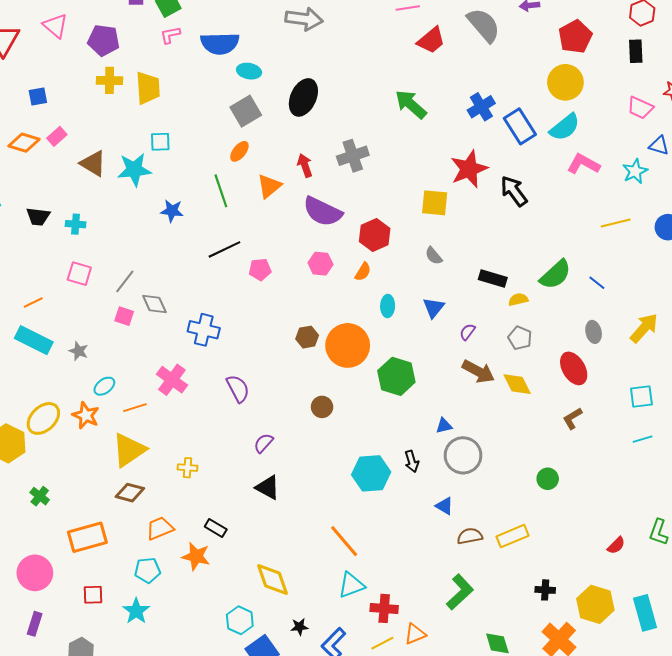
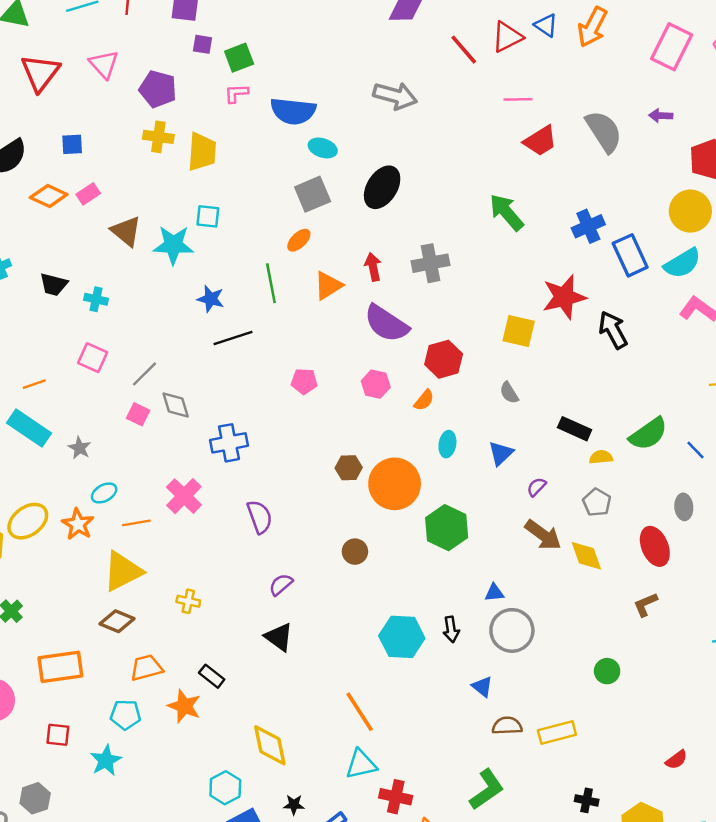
black line: (224, 249) -> (233, 338), moved
blue cross: (204, 330) -> (229, 443), turned -32

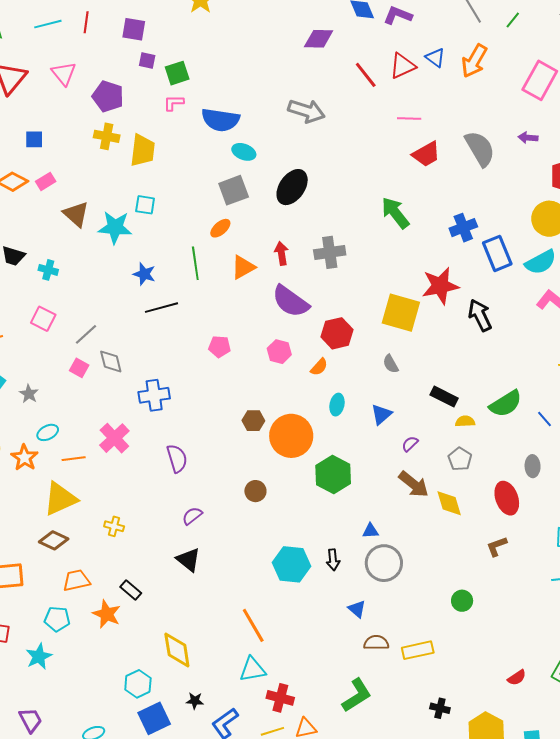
yellow square: (519, 331) -> (401, 313), size x1.4

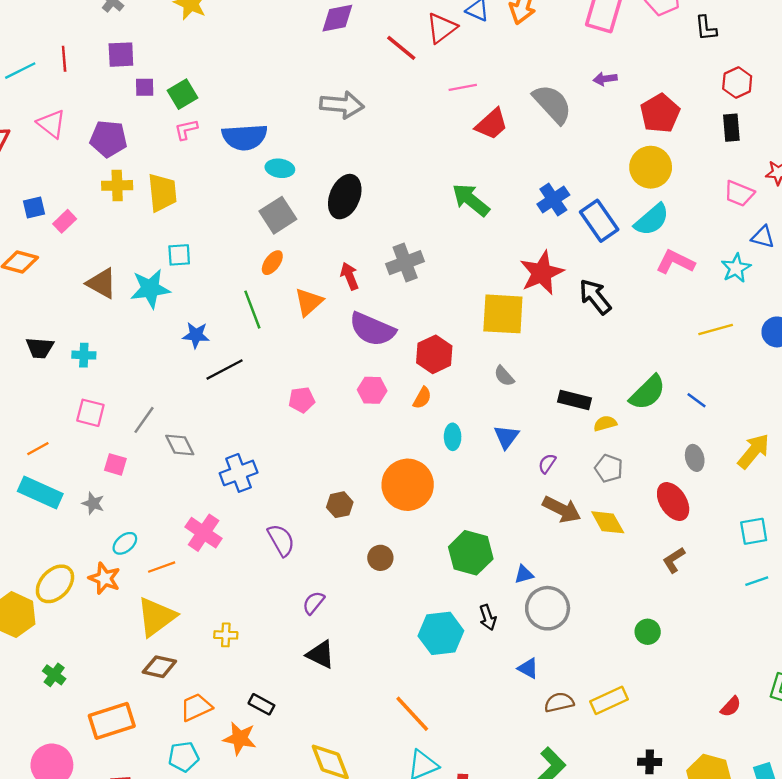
pink rectangle: (46, 181) -> (65, 221), moved
pink square: (79, 368) -> (115, 464), moved
brown hexagon: (253, 421) -> (340, 505), moved
green hexagon: (333, 475) -> (471, 553), moved

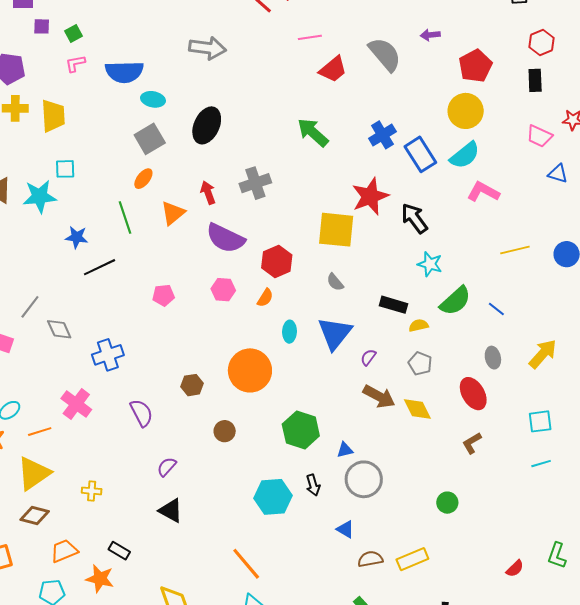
green square: (183, 94) -> (73, 34), size x0.7
cyan star: (736, 268) -> (430, 264), moved, turned -30
blue triangle: (506, 437) -> (335, 333), size x1.6

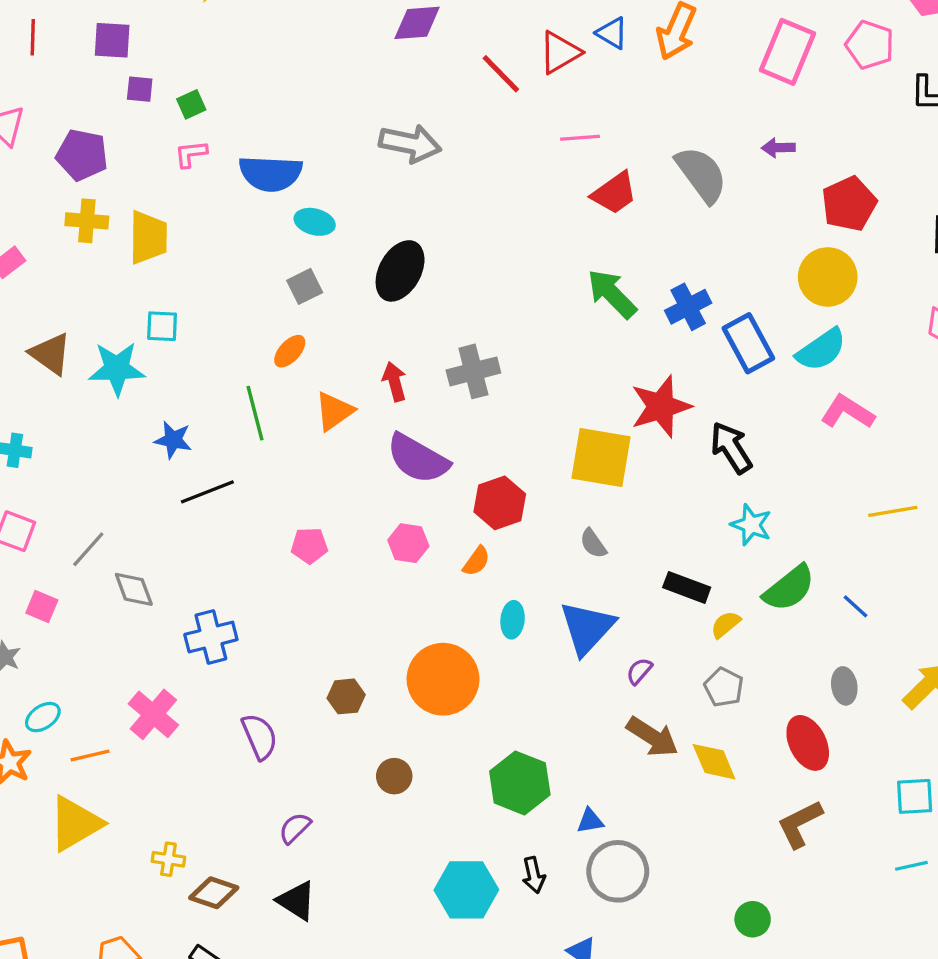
green arrow: (313, 132) -> (612, 294), moved
gray square: (150, 139) -> (305, 286), size x0.7
yellow semicircle: (419, 325) -> (726, 624), turned -30
brown L-shape: (472, 443) -> (800, 824), size x1.4
brown diamond: (35, 515) -> (214, 893), moved

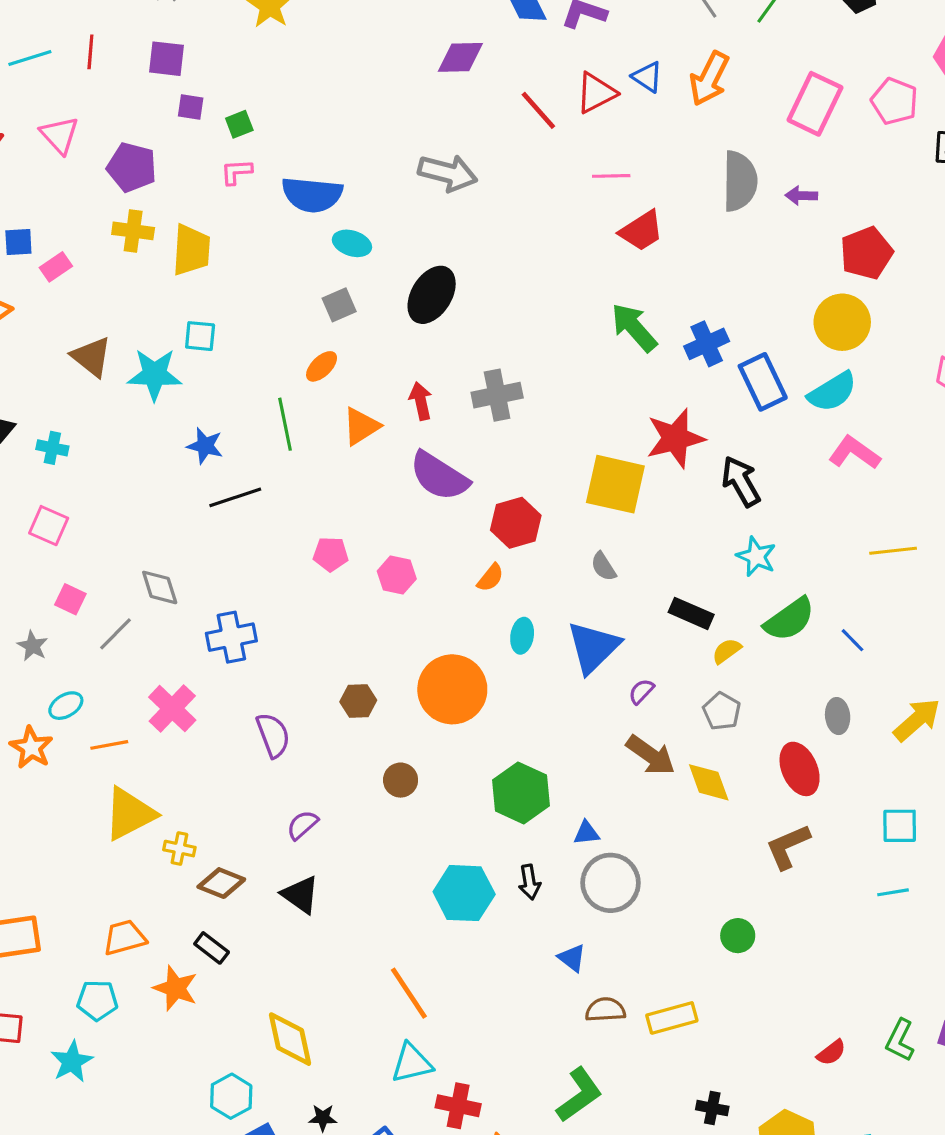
gray semicircle: (701, 174) -> (740, 181), moved, turned 34
pink hexagon: (408, 543) -> (397, 575), moved
gray line: (88, 549) -> (116, 634), moved
yellow triangle: (75, 824) -> (130, 814), moved

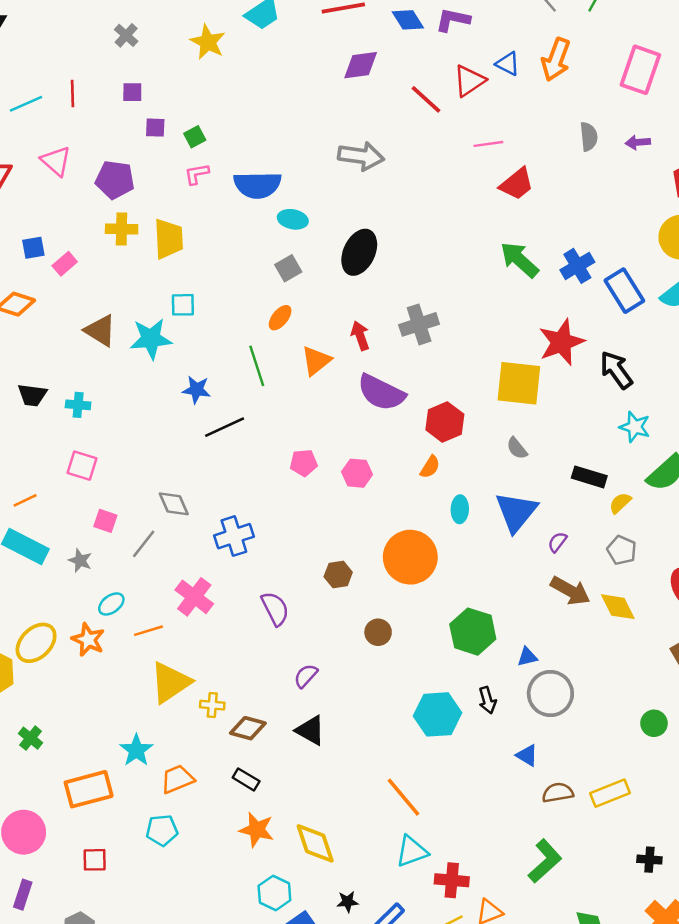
purple square: (167, 59) -> (132, 92), size x0.7
gray semicircle: (740, 181) -> (589, 137), size x0.6
orange star: (175, 988) -> (257, 830), moved
cyan star: (72, 1062) -> (136, 750), moved

